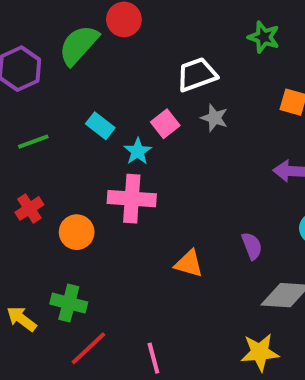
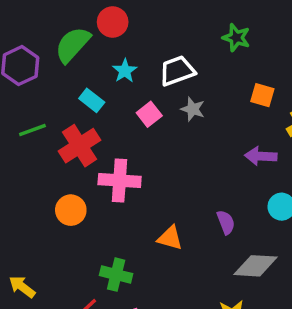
cyan rectangle: (100, 126) -> (92, 100), moved
cyan star: (138, 151) -> (125, 71), moved
red cross: (29, 208) -> (80, 146), moved, size x1.6
green cross: (69, 303) -> (116, 275), moved

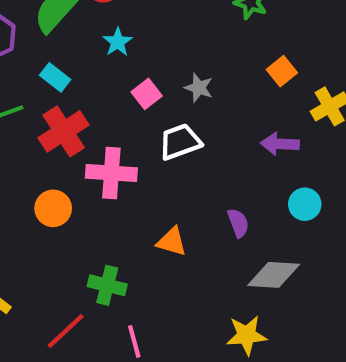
white trapezoid: (177, 71) -> (180, 142), moved
orange square: (262, 95) -> (282, 71), turned 35
cyan rectangle: (92, 100) -> (55, 77), moved

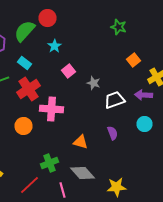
gray star: (199, 88) -> (94, 83), moved
white trapezoid: (180, 142) -> (114, 100), moved
purple arrow: (280, 144) -> (144, 95), moved
gray diamond: (274, 275) -> (82, 173), moved, turned 45
green cross: (107, 285) -> (50, 163), turned -36

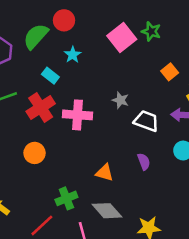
cyan rectangle: (24, 63) -> (50, 76), moved
pink square: (68, 71) -> (122, 38), moved, size x1.6
white trapezoid: (114, 100) -> (146, 121), turned 40
pink cross: (52, 109) -> (78, 115), moved

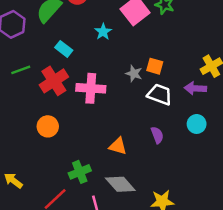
cyan star: (73, 55) -> (103, 32), moved
orange square: (170, 72) -> (155, 66), moved, turned -35

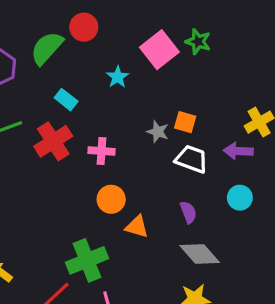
pink cross: (91, 88) -> (101, 151), size x0.7
orange circle: (48, 126) -> (111, 199), moved
green cross: (80, 172) -> (87, 260), size x1.4
gray diamond: (120, 184) -> (200, 254), moved

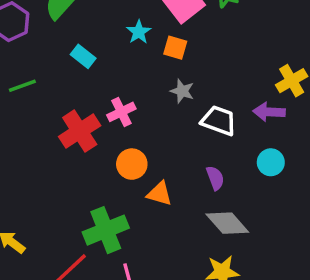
orange square: (185, 122) -> (175, 48), moved
red cross: (53, 141) -> (80, 131), moved
pink cross: (101, 151) -> (121, 112), turned -30

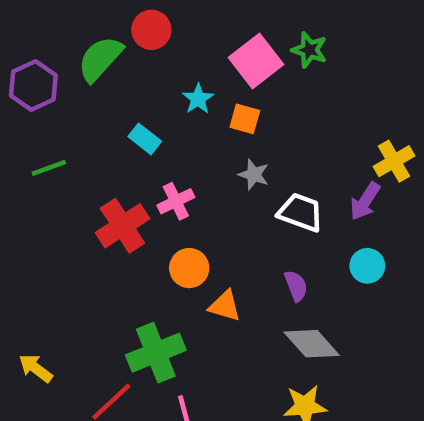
cyan rectangle: (83, 56) -> (145, 139), moved
purple arrow: (269, 112) -> (365, 201), turned -60

